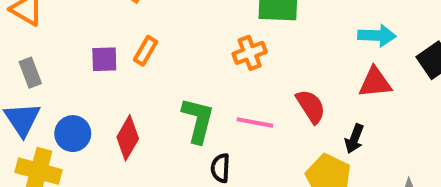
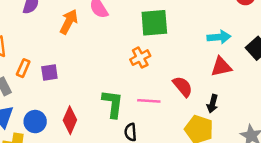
orange rectangle: (146, 51) -> (23, 68), moved

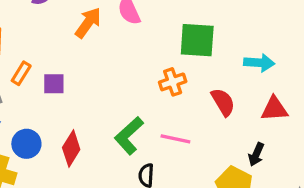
cyan arrow: (219, 37) -> (259, 63), moved
red semicircle: (183, 87) -> (223, 102), moved
green L-shape: (113, 104) -> (129, 136), turned -148

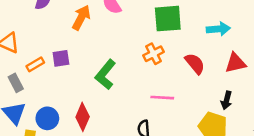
orange rectangle: (21, 73) -> (35, 64), turned 36
purple square: (54, 84) -> (61, 58), moved
green L-shape: (129, 136) -> (105, 75), moved

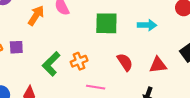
cyan arrow: (218, 29) -> (147, 25), moved
orange cross: (154, 54) -> (79, 61), moved

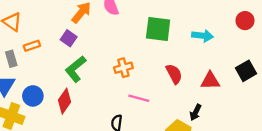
purple square: (16, 47) -> (69, 38), moved, turned 32
green L-shape: (51, 64) -> (76, 69), moved

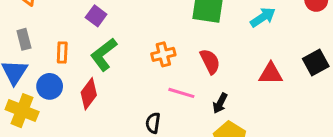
cyan arrow: (203, 36) -> (263, 17), turned -42
orange rectangle: (32, 46) -> (62, 53), moved, turned -70
red semicircle: (174, 74) -> (210, 61), moved
black arrow: (196, 112) -> (220, 103), moved

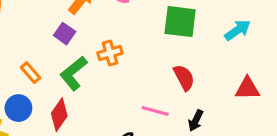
orange rectangle: (62, 53) -> (30, 73), turned -42
orange cross: (163, 54) -> (110, 53), moved

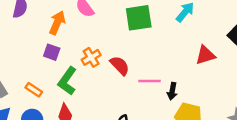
red semicircle: (184, 78) -> (120, 66), moved
pink line: (155, 111) -> (149, 81), moved

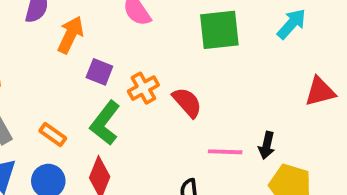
orange arrow: (57, 23) -> (70, 35), moved
purple square: (52, 52) -> (99, 72), moved
pink line: (149, 81) -> (225, 152), moved

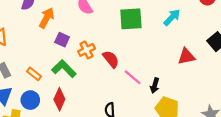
green L-shape: (105, 123) -> (64, 69), turned 95
pink line: (225, 152) -> (133, 77), moved, turned 36

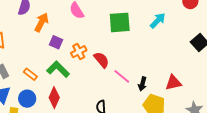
red triangle: (186, 56) -> (173, 83), moved

